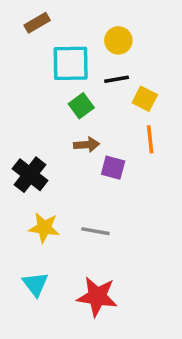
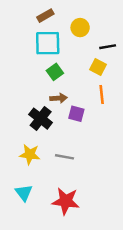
brown rectangle: (37, 23) -> (45, 16), moved
black line: (117, 79) -> (108, 47), moved
black cross: (30, 175) -> (41, 119), moved

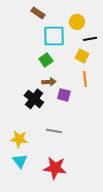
brown rectangle: (45, 16) -> (38, 13), turned 64
yellow circle: (80, 28) -> (77, 22), moved
cyan square: (48, 43) -> (54, 36), moved
yellow star: (30, 154) -> (19, 139), moved

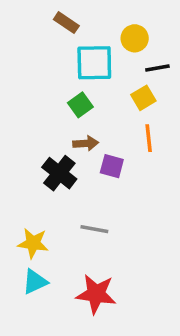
yellow square: (82, 56) -> (143, 98), turned 32
cyan triangle: (20, 161) -> (35, 282), turned 42

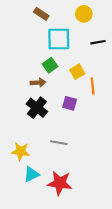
yellow circle: (135, 38) -> (84, 14), moved
yellow square: (143, 98) -> (77, 72), moved
brown arrow: (86, 143) -> (38, 83), moved
cyan triangle: (35, 282) -> (31, 174), moved

